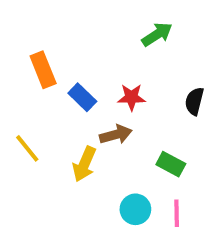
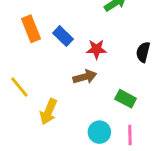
blue rectangle: (82, 97) -> (63, 36), moved
yellow arrow: (84, 164) -> (48, 112), moved

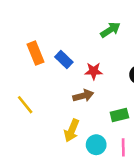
green rectangle: (126, 99) -> (119, 115), turned -42
yellow arrow: (48, 112) -> (72, 131), moved

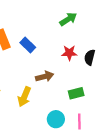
red star: (94, 71) -> (69, 53), moved
yellow arrow: (72, 131) -> (24, 97), moved

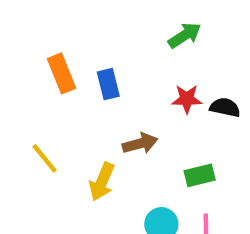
blue rectangle: (28, 45) -> (108, 84), turned 32
black semicircle: (90, 57) -> (225, 107), turned 88

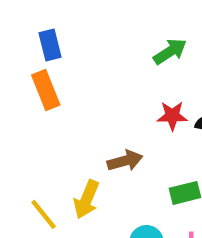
blue rectangle: (108, 84) -> (50, 45), moved
yellow line: (45, 158) -> (44, 214), moved

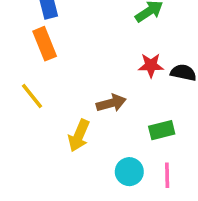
yellow line: (44, 214) -> (32, 96), moved

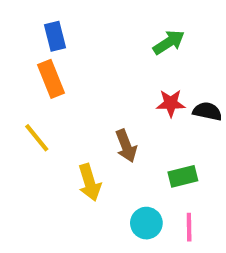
brown arrow: (111, 103) -> (126, 146), turned 84
yellow arrow: (79, 136) -> (90, 182), turned -40

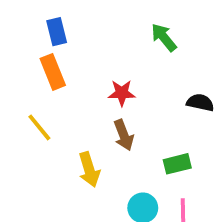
green arrow: (169, 42) -> (164, 37), turned -96
red star: (171, 103) -> (122, 93), moved

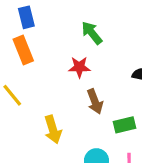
green arrow: (164, 37) -> (92, 33), moved
brown arrow: (124, 135) -> (95, 101), moved

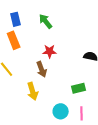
green arrow: (92, 33) -> (46, 21), moved
brown arrow: (95, 101) -> (42, 69), moved

